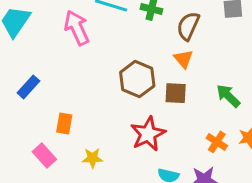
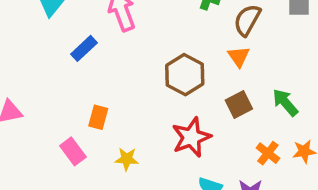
blue rectangle: (28, 87) -> (84, 48), moved
brown square: (176, 93) -> (239, 105), moved, turned -35

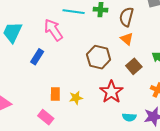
yellow star: (127, 159) -> (76, 98), moved

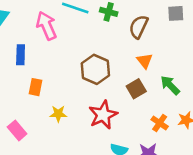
orange triangle: (127, 39) -> (145, 61), moved
blue rectangle: (37, 57) -> (21, 55), turned -42
orange rectangle: (55, 94) -> (35, 87), moved

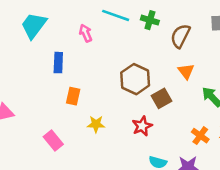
pink arrow: (46, 26) -> (86, 33), size x0.6
brown square: (136, 89) -> (162, 98), moved
red star: (103, 115) -> (142, 126), size x0.7

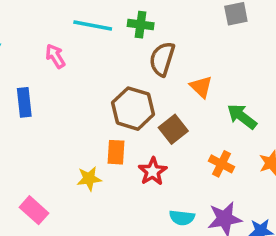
brown semicircle: (180, 36) -> (162, 59), moved
orange rectangle: (73, 96) -> (116, 152), moved
orange cross: (200, 136) -> (221, 164), moved

